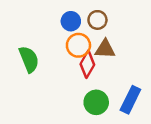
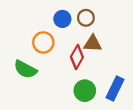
orange circle: (78, 45) -> (43, 42), moved
green semicircle: (29, 59) -> (25, 69), moved, turned 140

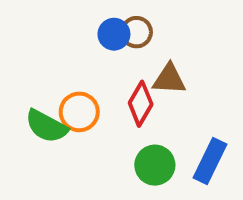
brown circle: (86, 18) -> (136, 32), moved
orange circle: (43, 42) -> (79, 112), moved

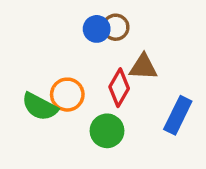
blue rectangle: (210, 161) -> (178, 115), moved
green circle: (155, 165) -> (107, 131), moved

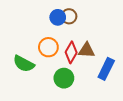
brown triangle: (143, 67) -> (87, 50), moved
orange circle: (67, 95) -> (48, 47), moved

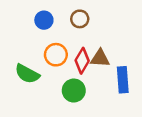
blue circle: (58, 17) -> (44, 20), moved
blue rectangle: (106, 69) -> (123, 80), turned -30

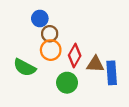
brown circle: (80, 19) -> (50, 34), moved
brown triangle: (100, 58) -> (95, 64), moved

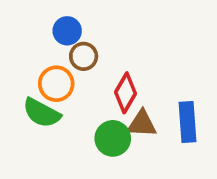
orange circle: (51, 50) -> (56, 84), moved
brown triangle: (95, 64) -> (142, 124), moved

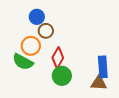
red diamond: (125, 93) -> (58, 58), moved
brown triangle: (142, 124) -> (99, 83), moved

